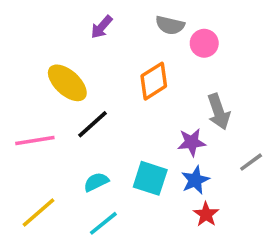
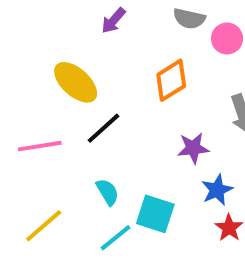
purple star: (192, 142) -> (193, 148), moved
cyan square: (150, 178) -> (155, 214), moved
cyan semicircle: (96, 182) -> (107, 192), turned 85

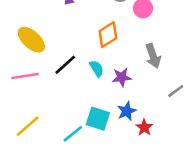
yellow ellipse: (76, 82) -> (31, 40), moved
blue star: (217, 190) -> (127, 111), moved
cyan semicircle: (107, 192) -> (97, 68), moved

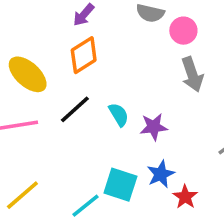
orange diamond: (108, 35) -> (84, 55), moved
gray arrow: (153, 56) -> (192, 74), moved

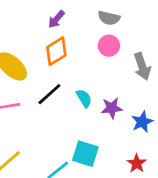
pink circle: (183, 31) -> (109, 46), moved
blue star: (161, 174) -> (142, 122), moved

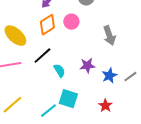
pink circle: (109, 46) -> (71, 22), moved
cyan semicircle: (84, 98) -> (59, 71), moved

